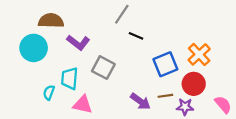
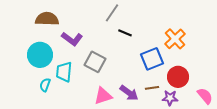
cyan circle: (34, 48) -> (40, 55), moved
orange cross: (199, 54) -> (175, 39), moved
pink triangle: (83, 105) -> (103, 96), moved, turned -30

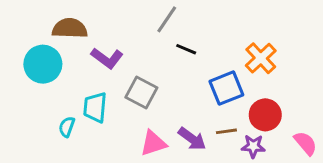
cyan circle: (40, 55) -> (43, 64), moved

